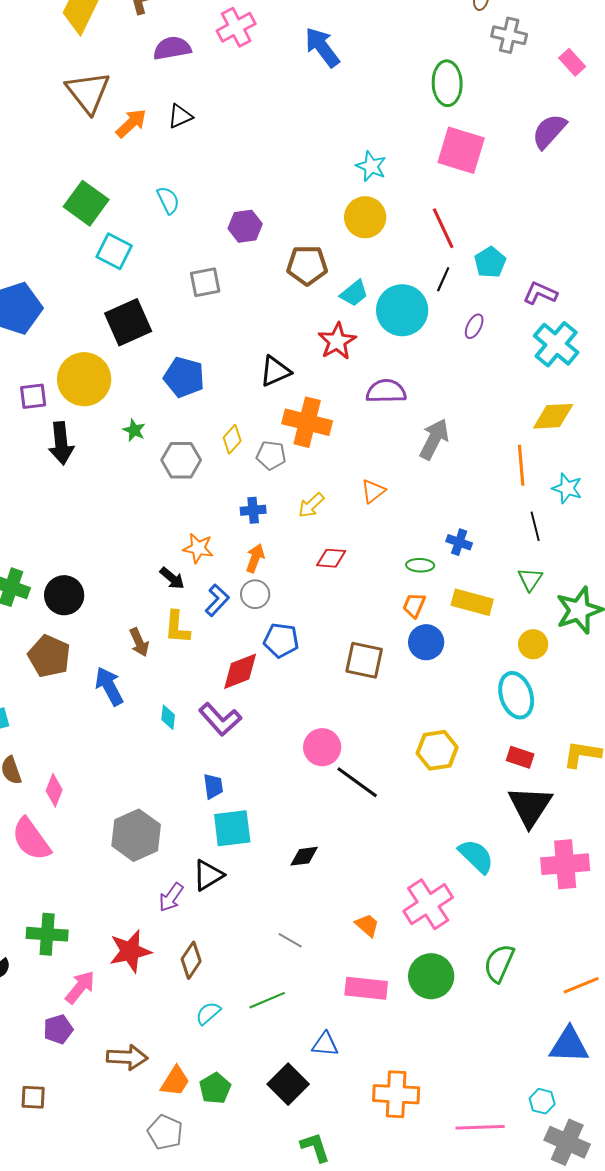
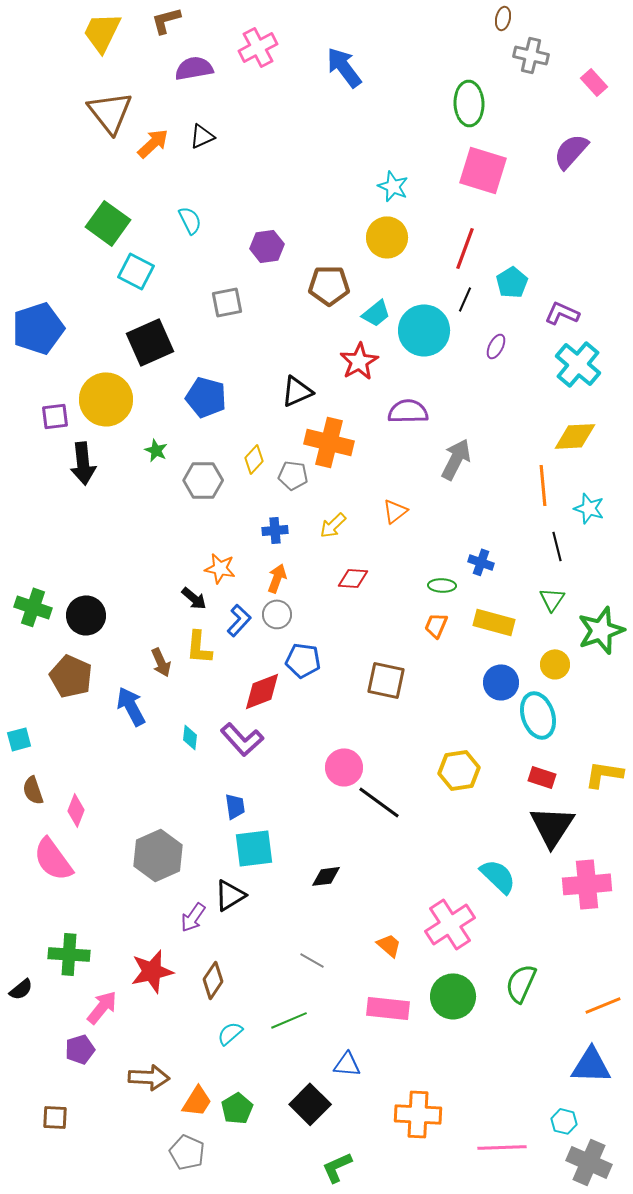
red line: (443, 228) -> (465, 248), turned 45
blue circle: (426, 642) -> (501, 682), moved
green L-shape: (315, 1147) -> (337, 1167), turned -96

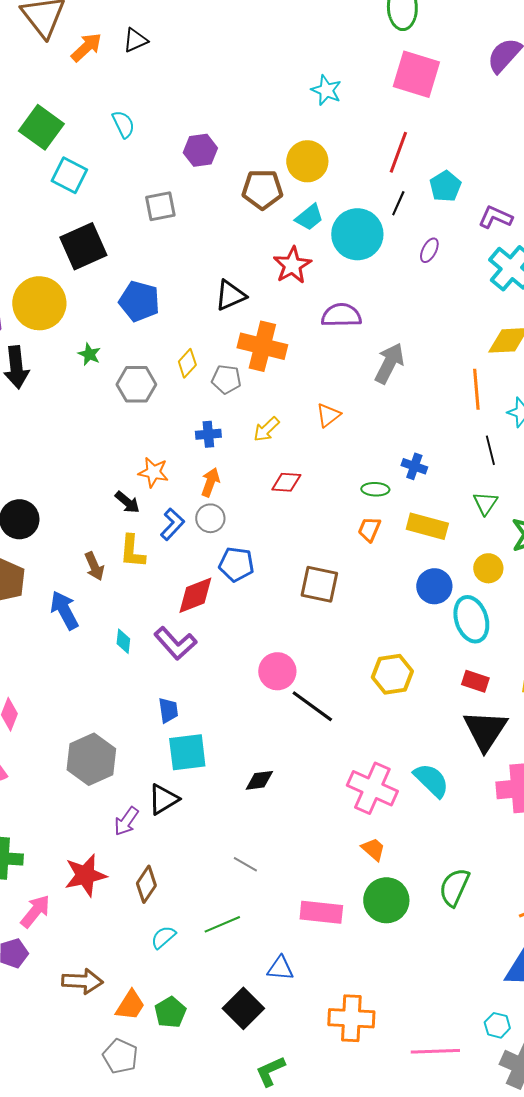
yellow circle: (387, 237) -> (307, 161), moved
pink cross: (450, 924) -> (372, 788), moved, turned -33
orange trapezoid: (389, 945) -> (373, 849), moved

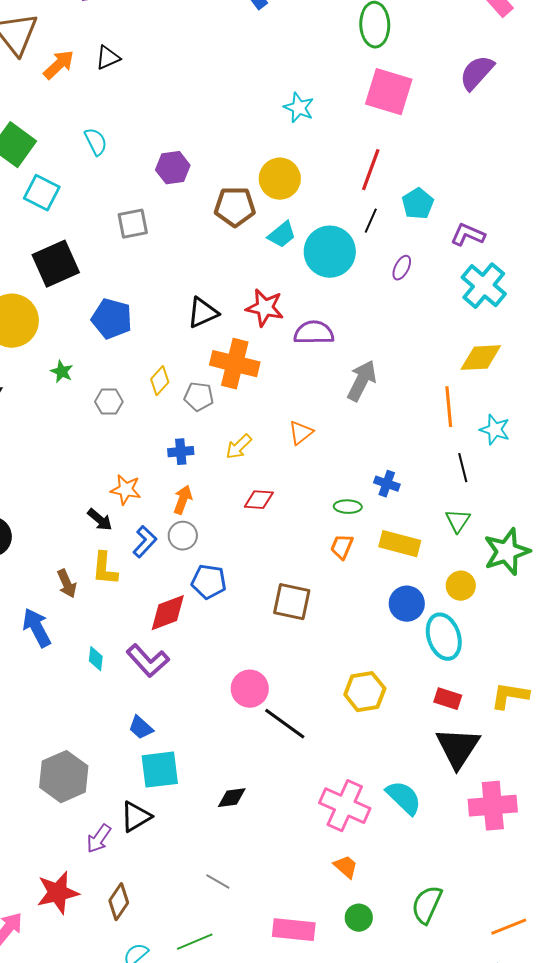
red star: (292, 265) -> (265, 308), moved, turned -30
gray hexagon: (136, 384) -> (109, 402), size x0.7
blue trapezoid: (168, 710) -> (141, 728), turned 140
green circle: (386, 900) -> (359, 918), size x0.6

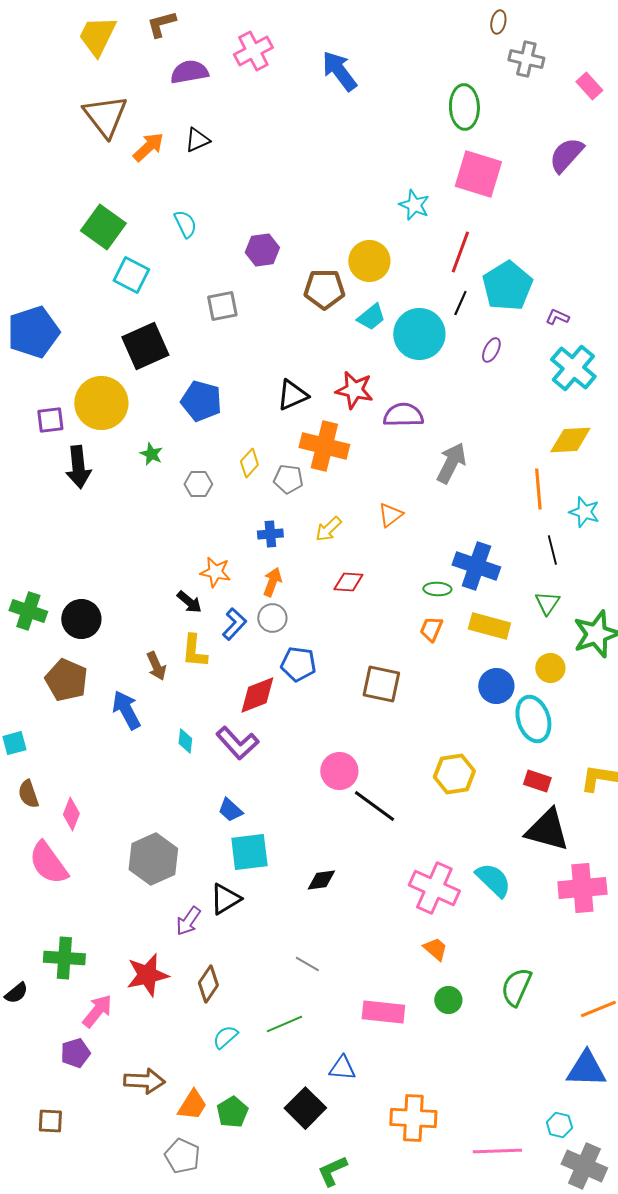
cyan star: (299, 108) -> (414, 205), moved
cyan pentagon: (418, 204) -> (507, 286), size x1.6
purple L-shape: (468, 235) -> (557, 317), size x0.7
blue cross: (387, 484) -> (476, 566), size x1.8
black triangle: (458, 748) -> (547, 830), turned -48

